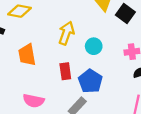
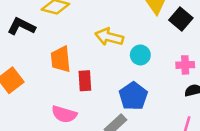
yellow arrow: (66, 33) -> (109, 37), turned -100
red rectangle: (65, 71) -> (85, 81), moved

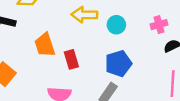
blue pentagon: (133, 96) -> (118, 64), turned 30

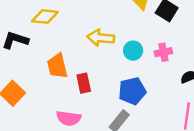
pink cross: (159, 25) -> (163, 52), moved

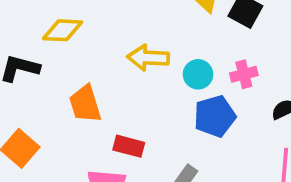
red rectangle: (84, 83) -> (129, 146), moved, turned -60
blue pentagon: (132, 91) -> (215, 116), moved

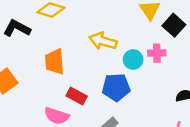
pink cross: (244, 74) -> (157, 53), moved
blue pentagon: (215, 116) -> (116, 87), moved

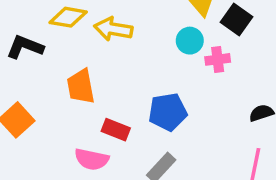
yellow arrow: (103, 41) -> (113, 29), moved
cyan circle: (133, 60) -> (190, 41), moved

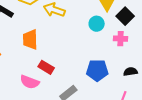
pink cross: (218, 59) -> (120, 39), moved
blue pentagon: (168, 112) -> (97, 70), moved

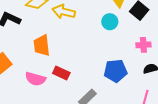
pink cross: (120, 39) -> (143, 45), moved
pink semicircle: (30, 82) -> (35, 79), moved

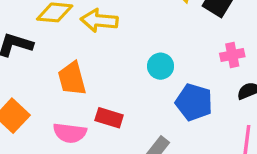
cyan circle: (110, 22) -> (161, 66), moved
blue pentagon: (115, 71) -> (194, 102), turned 30

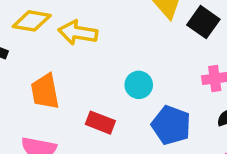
red rectangle: (109, 118) -> (100, 123), moved

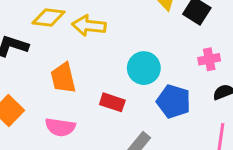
cyan circle: (139, 85) -> (144, 68), size x1.4

